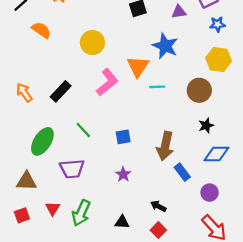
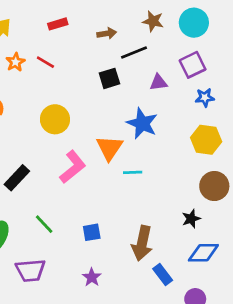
brown circle: (199, 90) -> (214, 186), moved

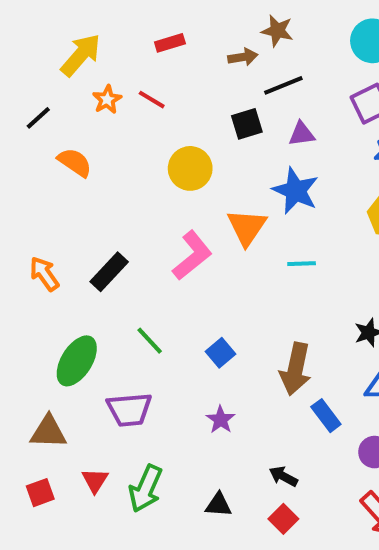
brown star: (153, 21) -> (277, 31), moved
purple triangle: (158, 83) -> (302, 134), moved
yellow circle: (55, 119) -> (190, 168), moved
cyan line: (133, 172) -> (302, 264), moved
blue square: (92, 232) -> (221, 353), turned -30

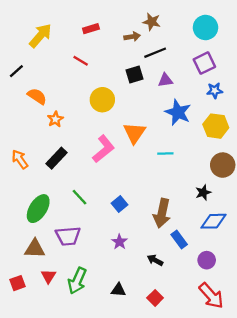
orange star: (107, 100) -> (55, 119), moved
blue star: (296, 191) -> (178, 112), moved
brown triangle: (48, 432) -> (35, 249), moved
black arrow: (283, 476) -> (155, 260), moved

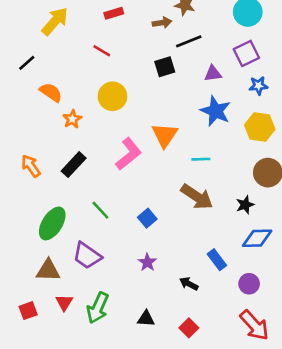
purple triangle: (165, 80) -> (213, 74), moved
yellow circle: (102, 100) -> (112, 96), moved
brown arrow: (162, 213) -> (197, 197), moved, turned -68
purple trapezoid: (68, 236) -> (87, 256), turned 40

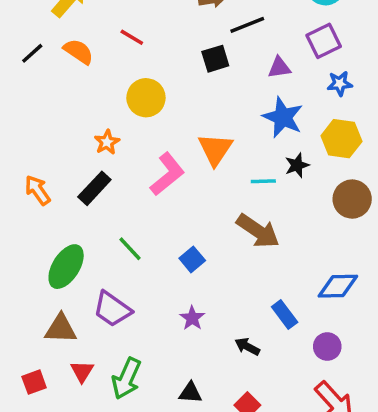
orange semicircle: (51, 92) -> (78, 52), moved
orange star: (72, 119) -> (107, 142), moved
black star: (245, 205) -> (297, 165), moved

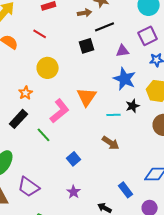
brown arrow: (258, 231) -> (111, 143), size x0.7
green line: (130, 249) -> (44, 135), moved

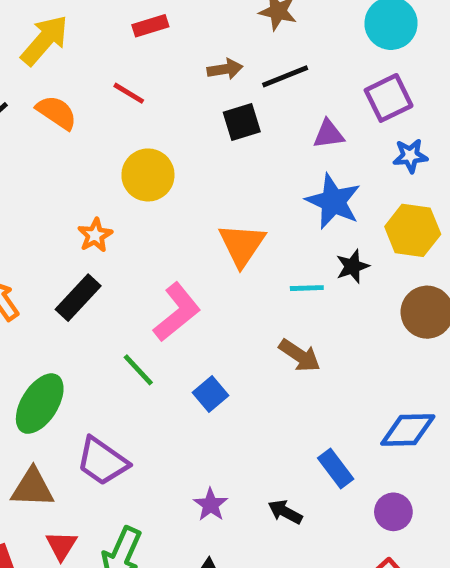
brown arrow: (85, 13) -> (225, 69), moved
pink L-shape: (60, 111) -> (177, 312), moved
green line: (44, 135) -> (138, 370), moved
purple star: (74, 192) -> (211, 505), moved

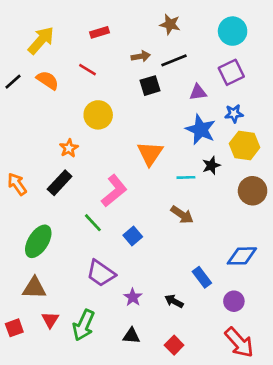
blue star: (410, 156) -> (234, 114), moved
purple trapezoid: (102, 461) -> (101, 273), moved

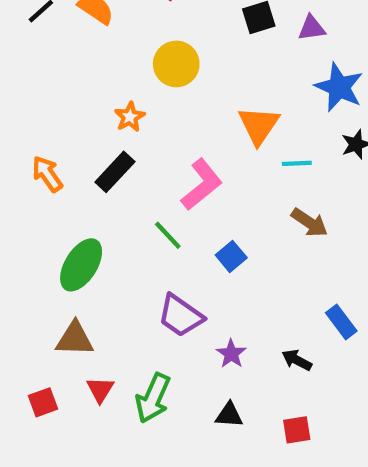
purple triangle: (198, 92) -> (312, 28), moved
cyan line: (186, 177) -> (297, 163), moved
red square: (174, 345) -> (297, 430), turned 36

